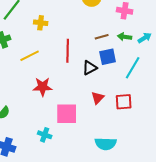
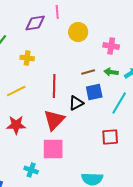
red star: (43, 87) -> (16, 125), moved
red triangle: (98, 98) -> (54, 120), moved, size x1.6

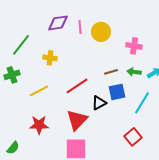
pink line: (57, 12) -> (80, 27), moved
red line: (54, 86) -> (77, 86), turned 55
red square: (110, 137) -> (133, 137), turned -36

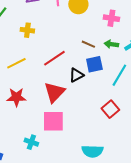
brown line: (111, 72) -> (88, 44), turned 40

